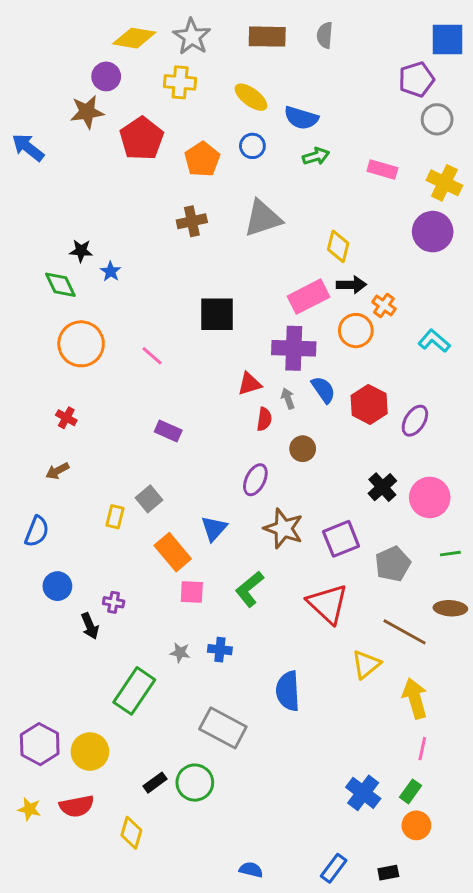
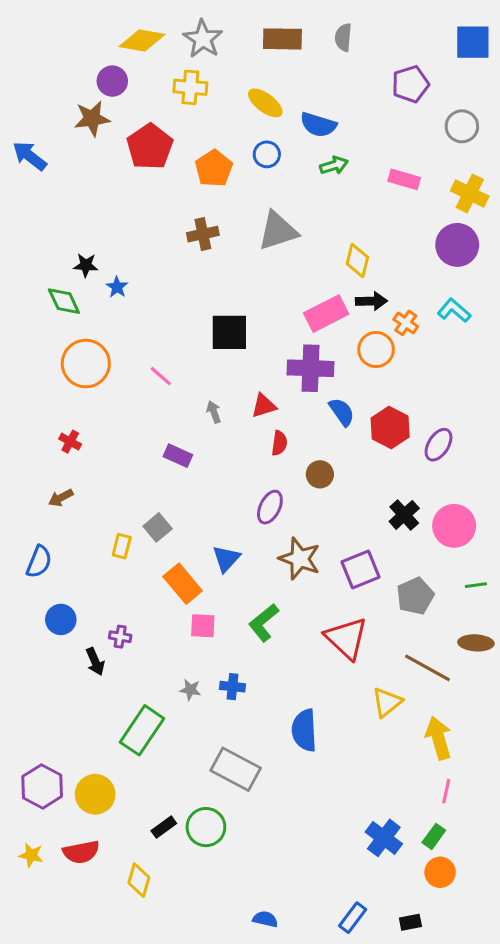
purple pentagon: (416, 79) -> (410, 84), moved
cyan L-shape: (434, 341) -> (454, 310), moved
gray arrow: (288, 398) -> (214, 412), moved

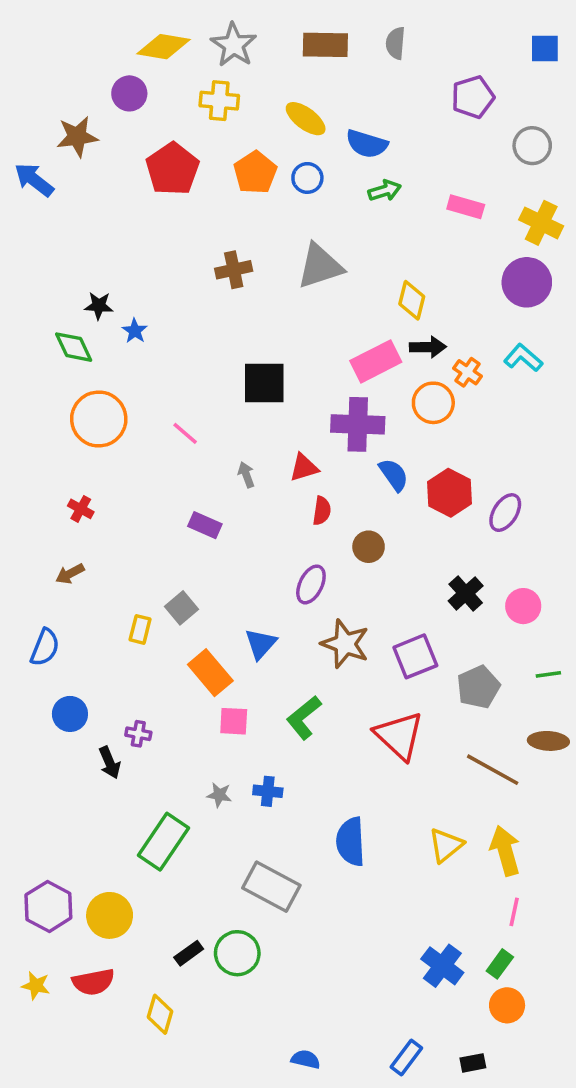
blue square: (473, 42) -> (545, 48), size x0.7
brown star: (92, 119) -> (77, 137), moved
orange pentagon: (214, 168) -> (255, 173), moved
pink circle: (454, 526) -> (523, 606), size x0.7
yellow triangle: (387, 702) -> (446, 845), moved

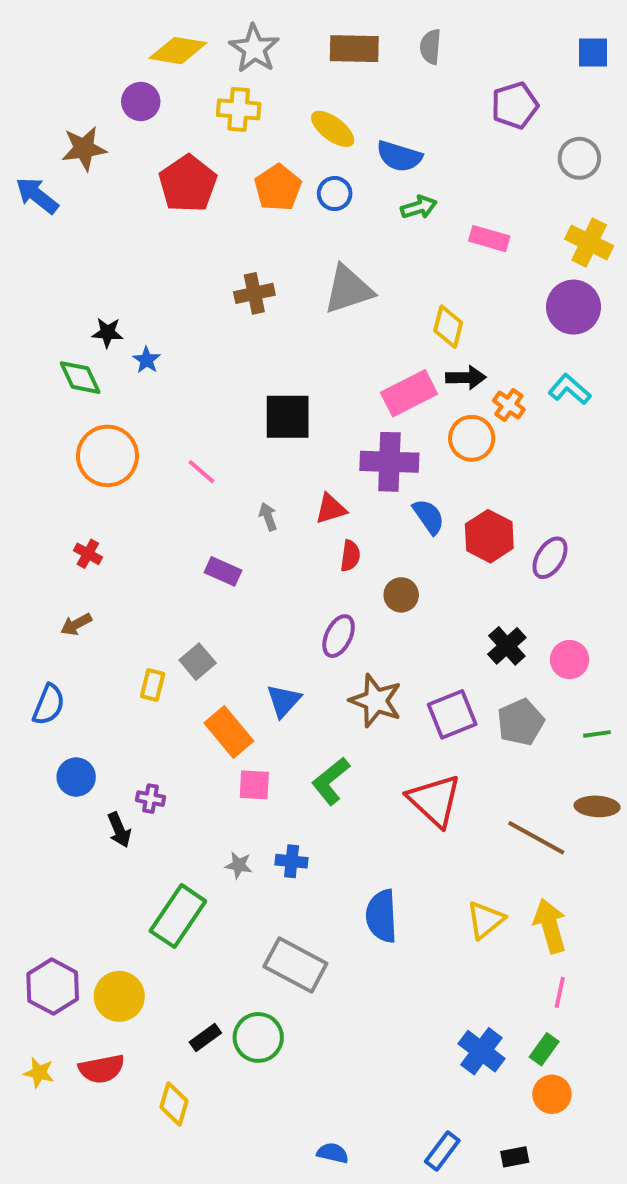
pink rectangle: (466, 207) -> (489, 239), moved
gray pentagon: (478, 687) -> (521, 722), moved

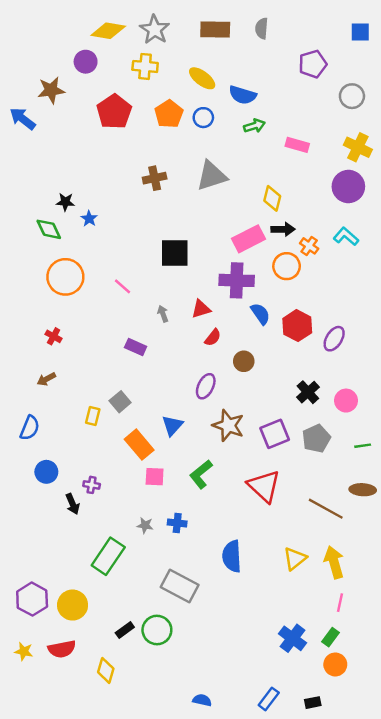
red semicircle: (350, 556) -> (213, 338), turned 30

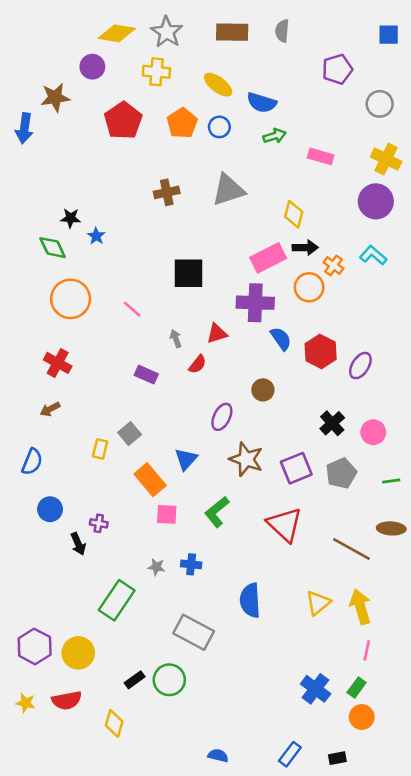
blue arrow: (23, 119) -> (24, 128), turned -120
red cross: (54, 336) -> (58, 363), size x1.5
red semicircle: (213, 338) -> (198, 364), moved

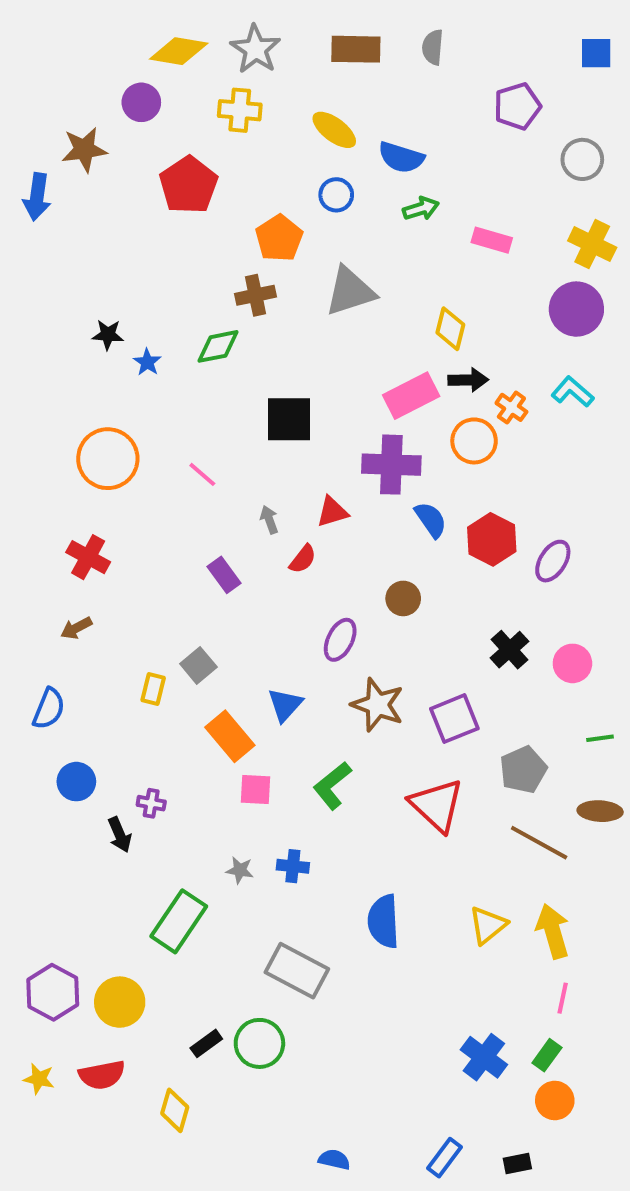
orange pentagon: (182, 123) -> (279, 238), moved
green diamond: (53, 248) -> (218, 346), moved, turned -76
purple rectangle: (146, 375) -> (224, 575), turned 30
gray pentagon: (341, 473) -> (523, 770), moved

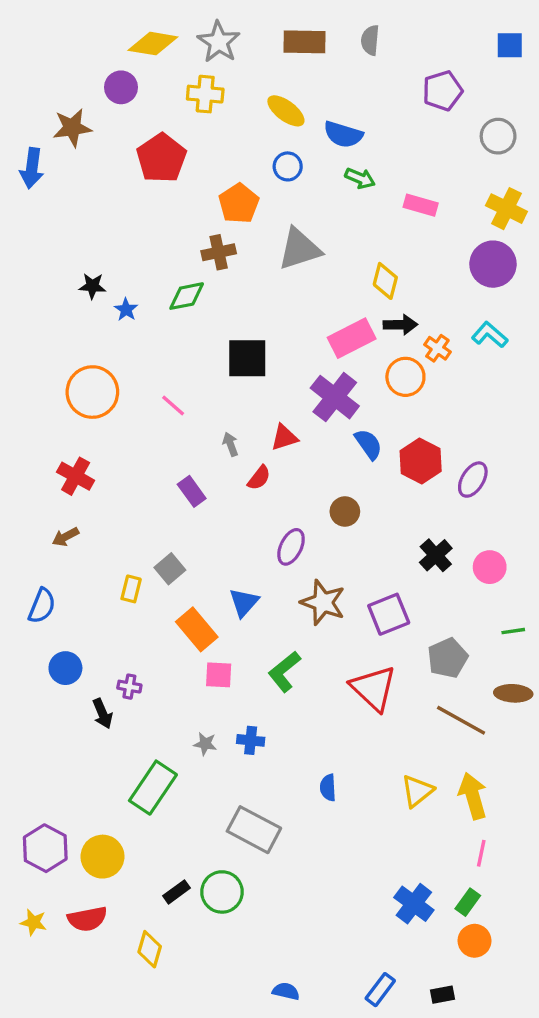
green arrow: (421, 209) -> (360, 178), turned 40
purple cross: (391, 465) -> (335, 397), turned 36
blue semicircle: (383, 921) -> (328, 788), size x0.6

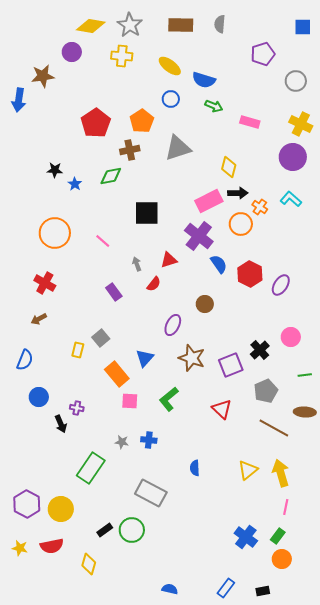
red pentagon: (161, 158) -> (96, 123), moved
black cross: (436, 555) -> (260, 350), moved
red triangle: (373, 688) -> (222, 409), size x0.7

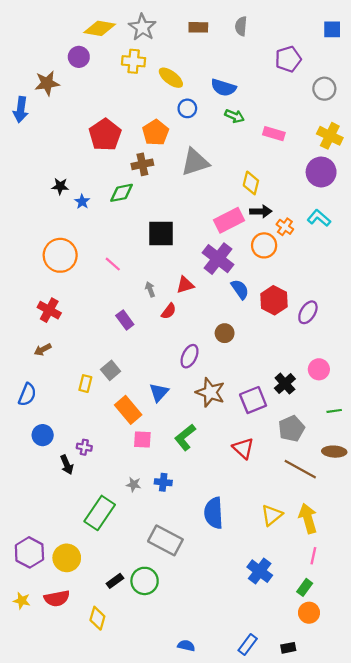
brown rectangle: (181, 25) -> (198, 27), size x0.7
yellow ellipse: (170, 66) -> (171, 78), moved
blue semicircle: (195, 468) -> (214, 513), size x1.8
blue cross: (246, 537) -> (260, 571), moved

